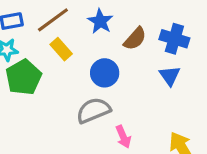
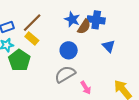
blue star: (100, 21) -> (72, 19), moved
blue cross: (174, 39) -> (96, 20), moved
yellow rectangle: (61, 49) -> (32, 39), moved

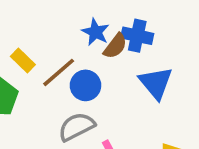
brown line: (32, 23) -> (59, 72), moved
blue triangle: (109, 46) -> (156, 83), size x1.5

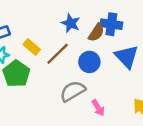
blue star: (96, 32) -> (71, 23), moved
blue circle: (85, 85) -> (89, 62), moved

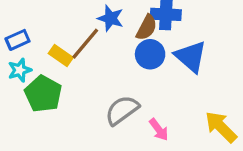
brown line: (58, 54) -> (85, 44), moved
blue circle: (89, 62) -> (150, 54), moved

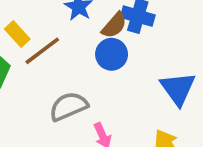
brown line: (85, 44) -> (42, 51), moved
blue triangle: (191, 56) -> (178, 89), moved

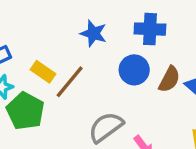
brown semicircle: (114, 25) -> (169, 79), moved

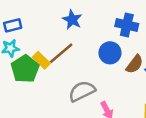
blue star: (93, 33) -> (72, 20), moved
yellow rectangle: (43, 72) -> (41, 60), moved

